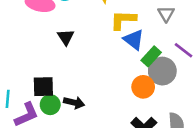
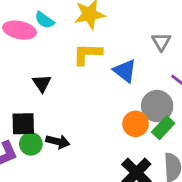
yellow L-shape: (123, 20) -> (87, 54), moved
black triangle: (66, 37) -> (42, 83), moved
green rectangle: (151, 56) -> (163, 128), moved

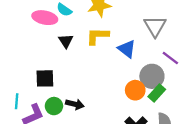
gray triangle: (161, 42) -> (155, 26), size x1.5
black triangle: (42, 83) -> (66, 41), moved
black square: (23, 124) -> (45, 78), moved

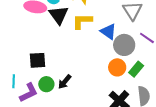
black triangle: (66, 41) -> (59, 15), moved, size x1.5
gray circle: (152, 76) -> (124, 45), moved
black arrow: (75, 104) -> (65, 82), turned 119

